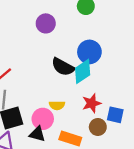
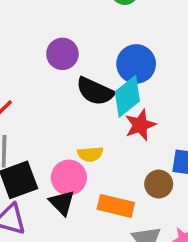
purple circle: (46, 23) -> (62, 54), moved
red star: (92, 103) -> (140, 125), moved
black triangle: (37, 134) -> (62, 203), turned 35

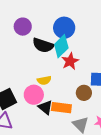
black triangle: (62, 203) -> (45, 107), moved

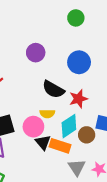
black semicircle: (43, 45) -> (53, 89), moved
cyan diamond: (61, 46) -> (69, 126), moved

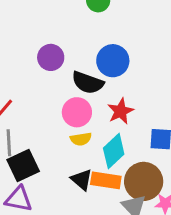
black semicircle: (53, 89) -> (88, 83), moved
pink circle: (33, 127) -> (77, 112), moved
brown circle: (87, 135) -> (144, 181), moved, size x1.6

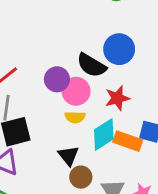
purple circle: (51, 57) -> (57, 79), moved
orange rectangle: (106, 180) -> (128, 141), moved
brown circle: (144, 181) -> (81, 177), moved, size x0.6

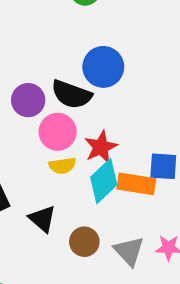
purple circle: (57, 79) -> (28, 100), moved
red star: (117, 98) -> (101, 147), moved
black triangle: (68, 156) -> (42, 219), moved

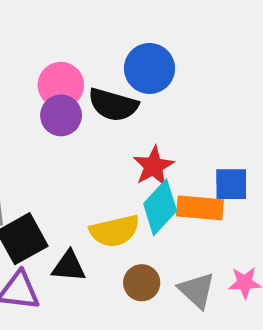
pink circle: (58, 132) -> (61, 85), moved
yellow semicircle: (62, 166) -> (115, 231), moved, size x1.5
black triangle: (42, 219) -> (69, 266), moved, turned -32

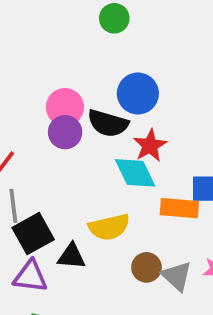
red star: (153, 166) -> (150, 145), moved
cyan diamond: (160, 207) -> (135, 173), moved, turned -69
brown circle: (142, 283) -> (146, 267), moved

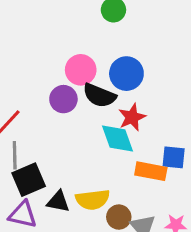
pink circle: (65, 107) -> (81, 70), moved
yellow semicircle: (109, 227) -> (93, 200), moved

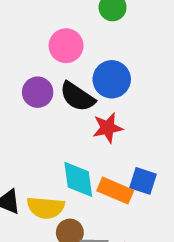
pink circle: (81, 70) -> (66, 46), moved
cyan diamond: (118, 139) -> (78, 179), moved

